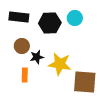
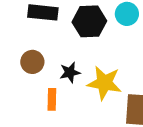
brown circle: (22, 46) -> (32, 62), moved

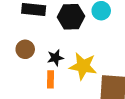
orange rectangle: (52, 99) -> (51, 79), moved

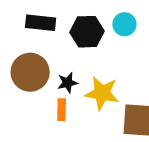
brown circle: (25, 49) -> (30, 72), size x1.6

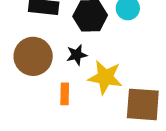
black star: (68, 83) -> (77, 55), moved

